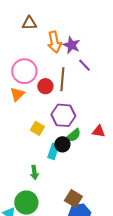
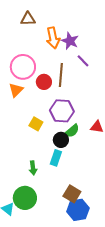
cyan rectangle: (53, 151) -> (56, 158), moved

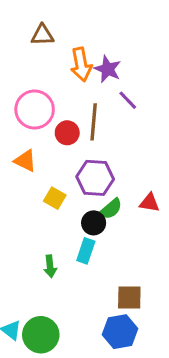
orange triangle: (16, 90) -> (25, 161), moved, turned -49
brown square: (72, 194) -> (129, 297), moved, turned -30
green circle: (25, 198) -> (41, 335), moved

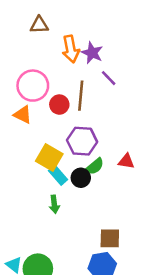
orange triangle: (25, 161) -> (23, 115), moved
yellow square: (55, 198) -> (49, 158), size x1.5
cyan rectangle: (86, 251) -> (58, 175), moved, turned -60
green arrow: (50, 266) -> (54, 204), moved

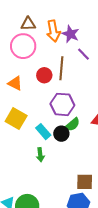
brown triangle: (39, 25) -> (28, 24), moved
pink circle: (33, 86) -> (23, 46), moved
yellow square: (49, 158) -> (16, 119), moved

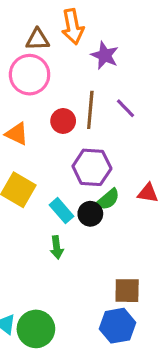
orange arrow: (53, 31) -> (73, 27), moved
purple line: (84, 54) -> (125, 108), moved

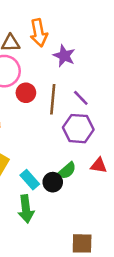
red circle: (63, 121) -> (26, 93), moved
purple hexagon: (92, 167) -> (78, 129), moved
green arrow: (57, 247) -> (26, 209), size x1.5

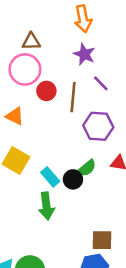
orange arrow: (39, 33) -> (83, 19), moved
purple line: (81, 98) -> (101, 83), moved

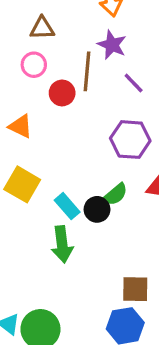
pink circle: (25, 69) -> (34, 65), size x0.6
brown line: (73, 97) -> (87, 71), moved

